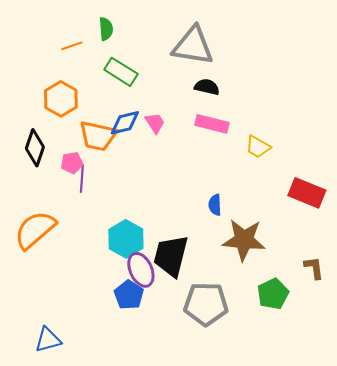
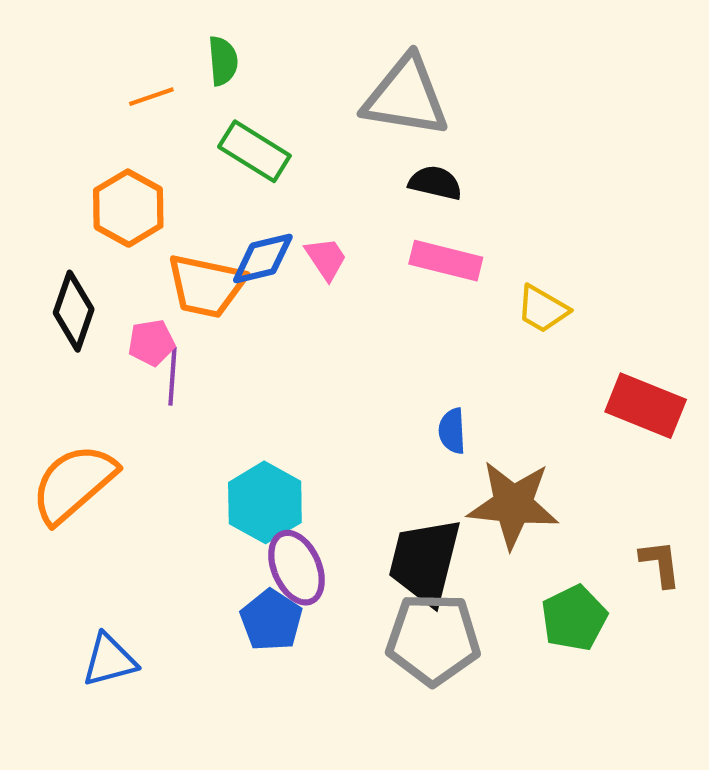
black trapezoid: (171, 256) -> (425, 561), moved
blue triangle: (48, 340) -> (109, 660), moved

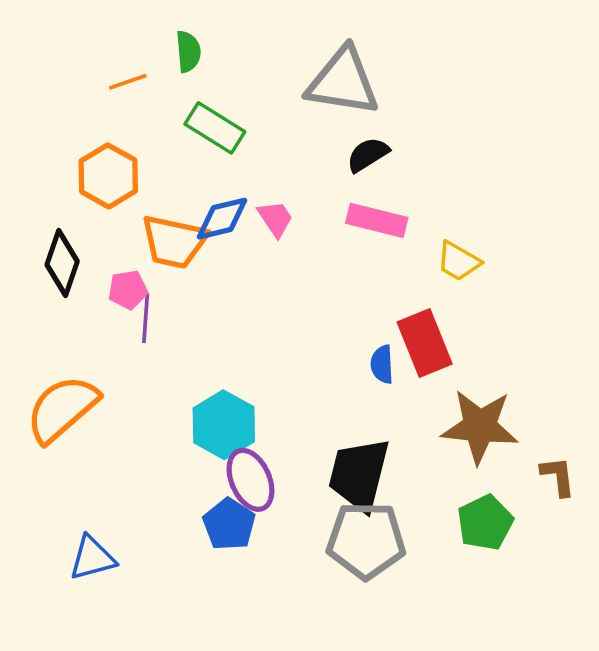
black semicircle: (435, 183) -> (368, 155), turned -45
red rectangle: (646, 406) -> (425, 343), moved, turned 46
brown star: (513, 505) -> (480, 427), moved

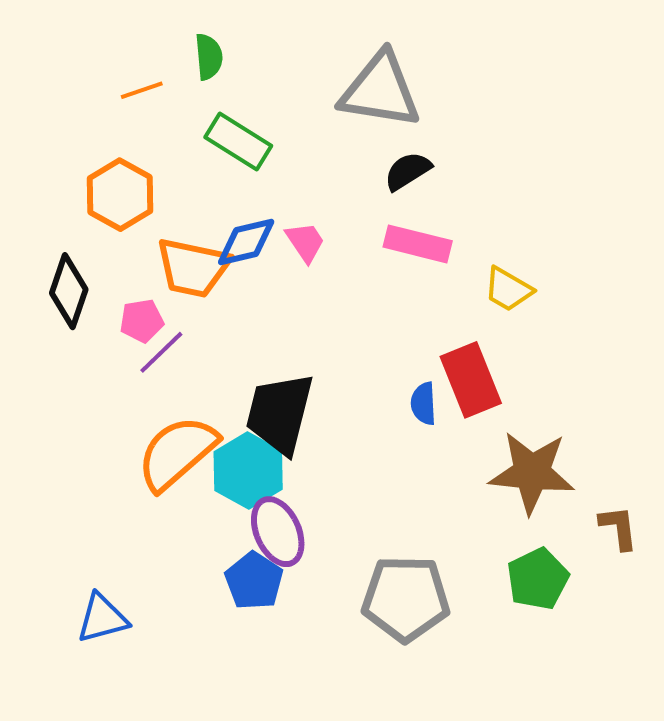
purple line: (146, 318) -> (161, 352), turned 42
orange semicircle: (62, 409) -> (177, 453), moved
black trapezoid: (359, 475) -> (280, 413), moved

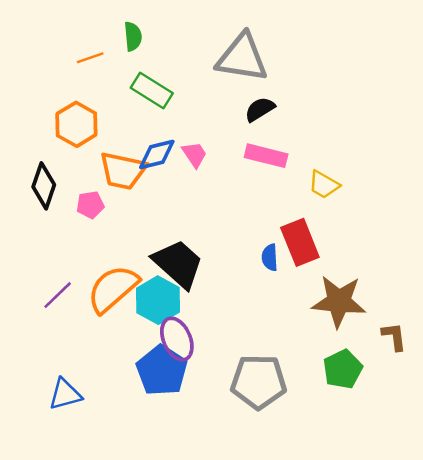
purple line: (161, 352) -> (58, 295), moved
black trapezoid: (280, 413) -> (178, 264), turned 118
blue pentagon: (254, 581) -> (162, 370), size x1.4

